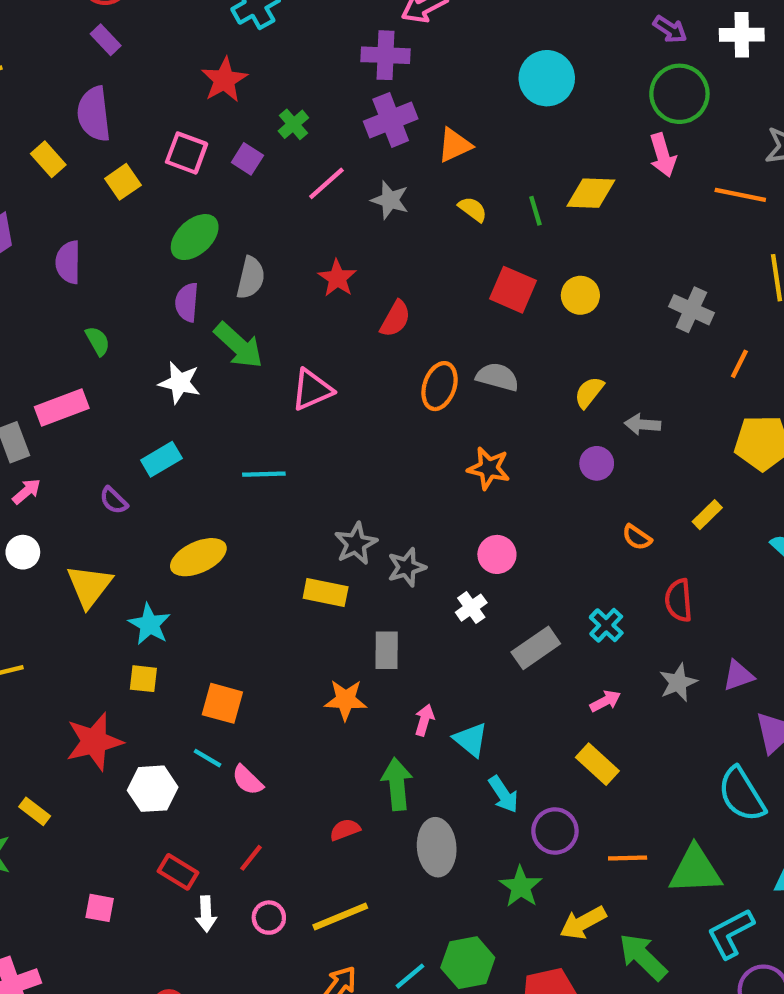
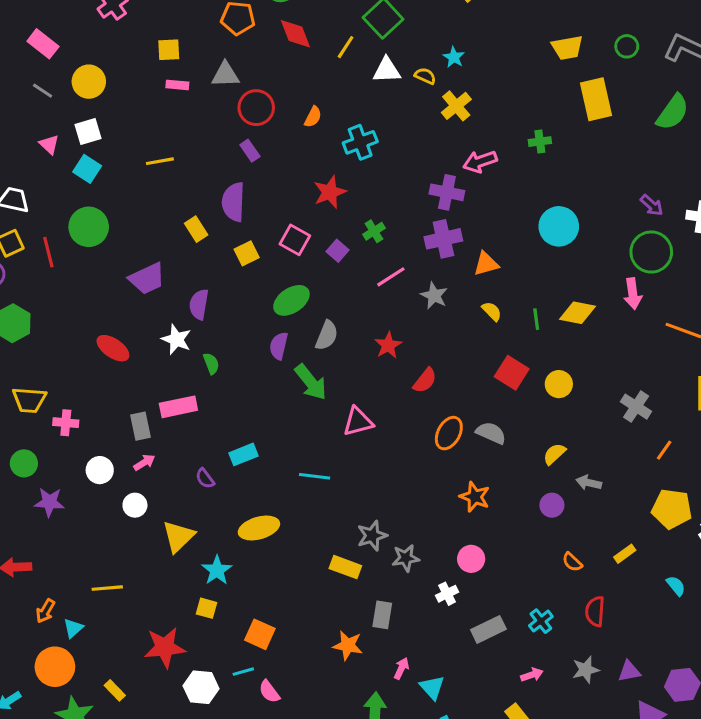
white star: (180, 383) -> (176, 339), moved
cyan line: (208, 758) -> (243, 672), turned -55

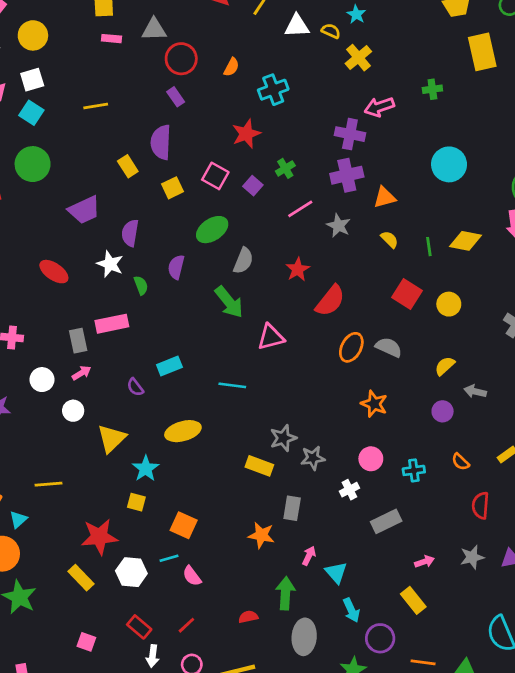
purple semicircle: (279, 346) -> (176, 267), moved
red semicircle: (425, 380) -> (330, 301), size x1.4
cyan cross: (541, 621) -> (414, 470), moved, turned 30
yellow rectangle: (115, 690) -> (81, 578), moved, size x1.4

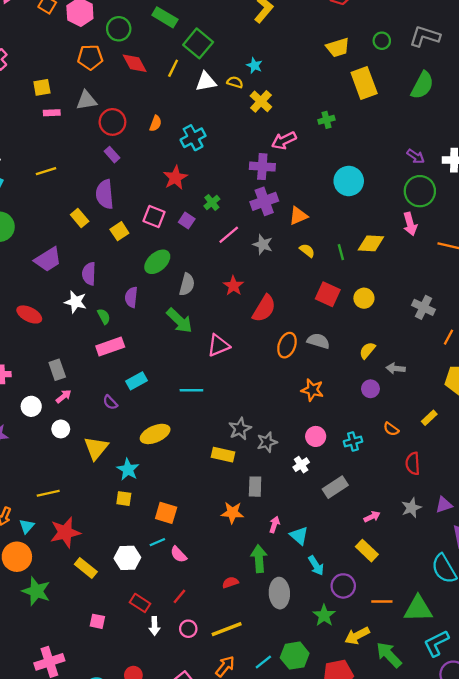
pink rectangle: (112, 324) -> (110, 347), moved
red star: (99, 537) -> (65, 532), moved

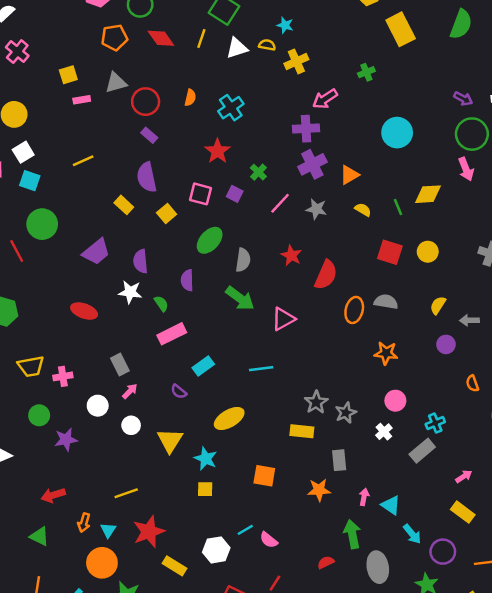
yellow cross: (261, 101) -> (296, 61), turned 30
orange semicircle: (391, 429) -> (472, 383), turned 42
cyan cross: (353, 441) -> (435, 423), moved
orange square: (166, 513) -> (264, 476), moved

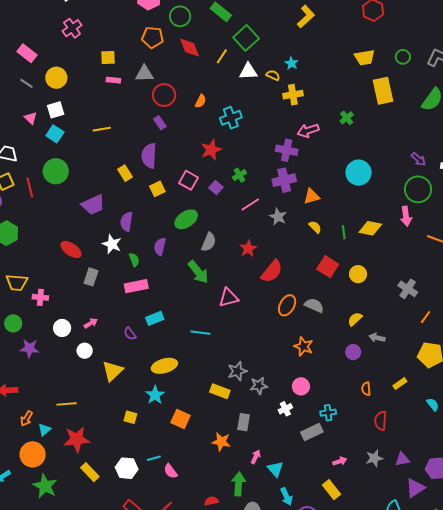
green cross: (366, 72) -> (347, 118), turned -32
gray rectangle: (120, 365) -> (91, 277), moved, turned 30
cyan star: (206, 459) -> (155, 395), moved

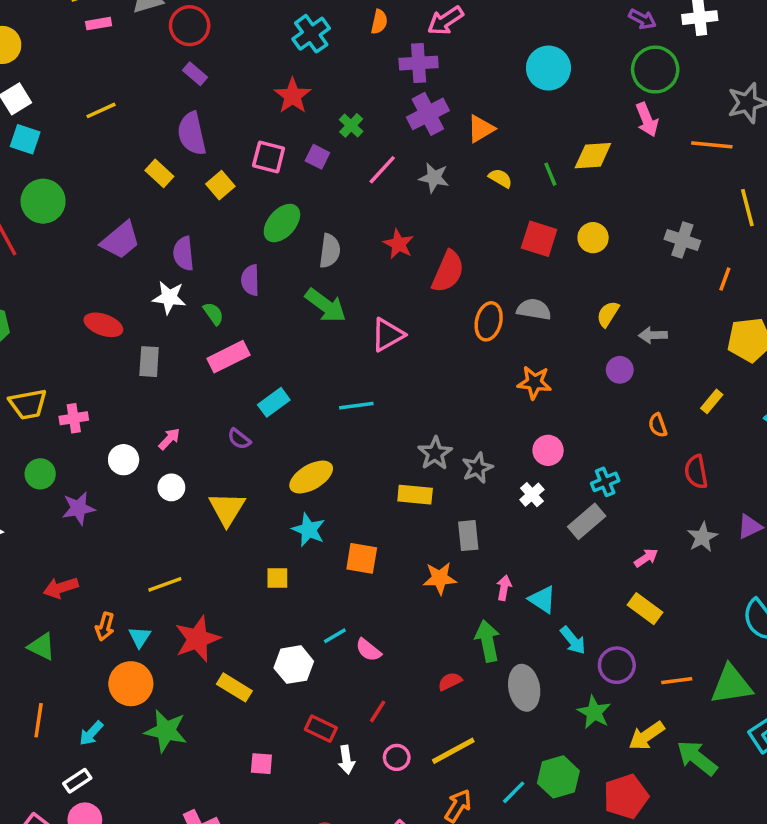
orange semicircle: (201, 101) -> (379, 22), moved

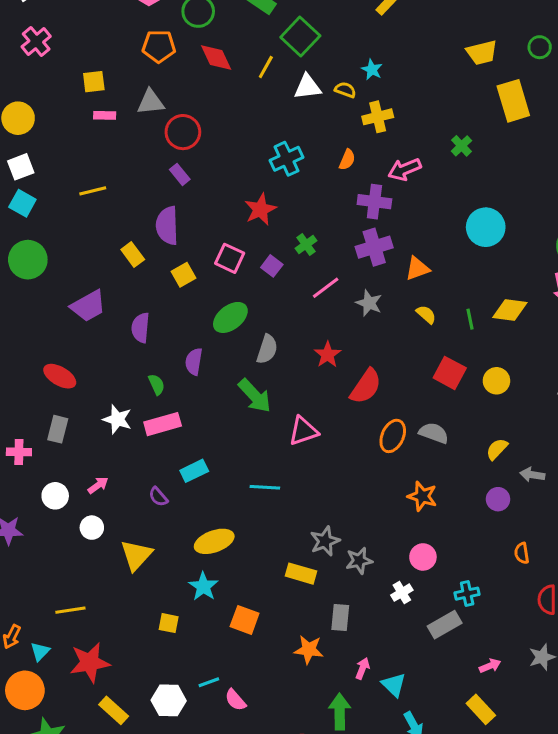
white star: (169, 298) -> (117, 419), moved
gray rectangle: (149, 362) -> (58, 429), moved

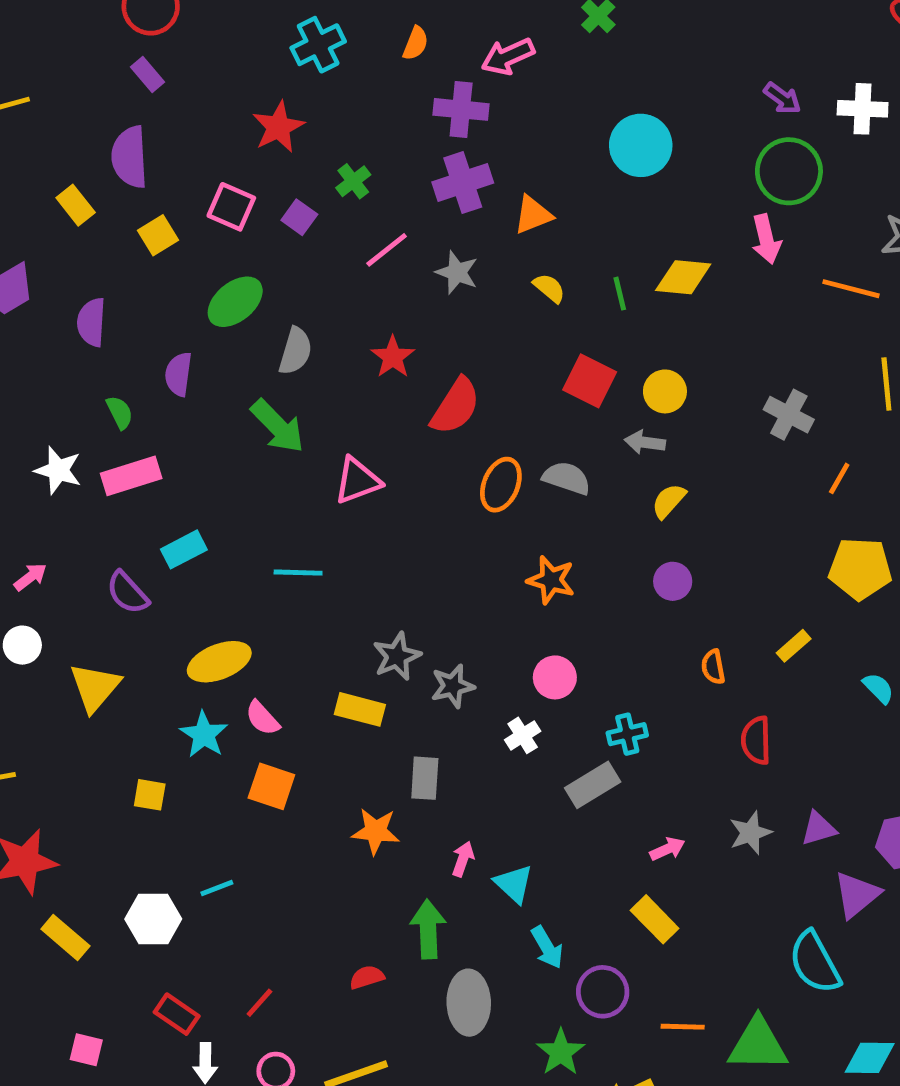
gray arrow: (532, 475) -> (645, 442), moved
purple semicircle: (158, 497) -> (127, 593), size x1.4
pink semicircle: (235, 700) -> (262, 718), moved

